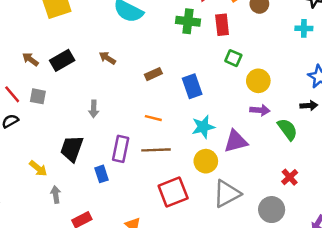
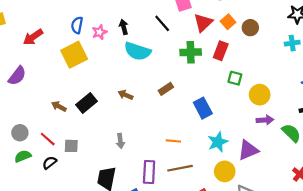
red rectangle: (222, 25) -> (221, 51), turned 36
brown rectangle: (153, 74) -> (166, 89), moved
gray square: (38, 96) -> (71, 146), moved

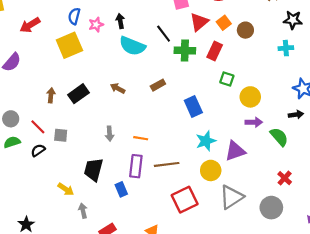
black line: (162, 23) -> (164, 34), moved
brown arrow: (59, 106) -> (51, 95), turned 64
orange line: (173, 141) -> (141, 138), moved

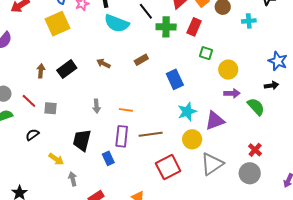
cyan cross: (286, 48) -> (249, 21), moved
black semicircle: (38, 150) -> (32, 135), moved
red cross: (285, 178) -> (255, 150), moved

